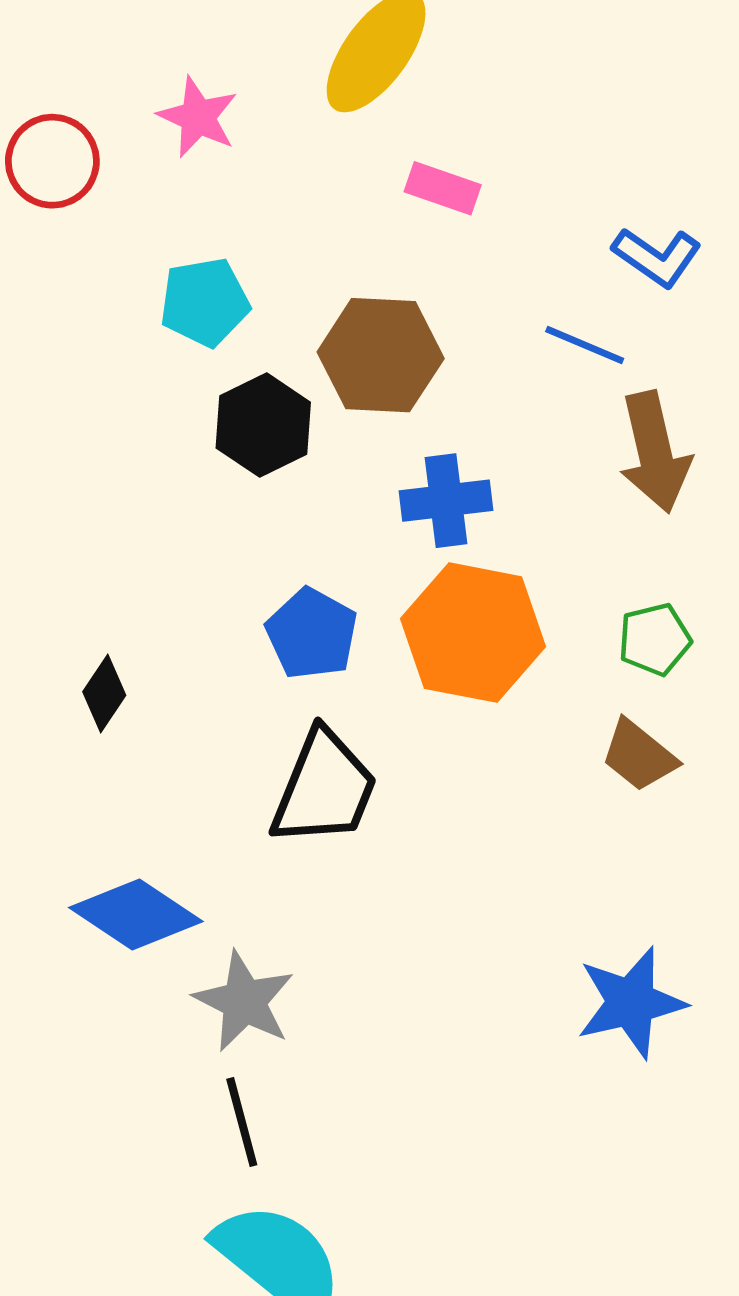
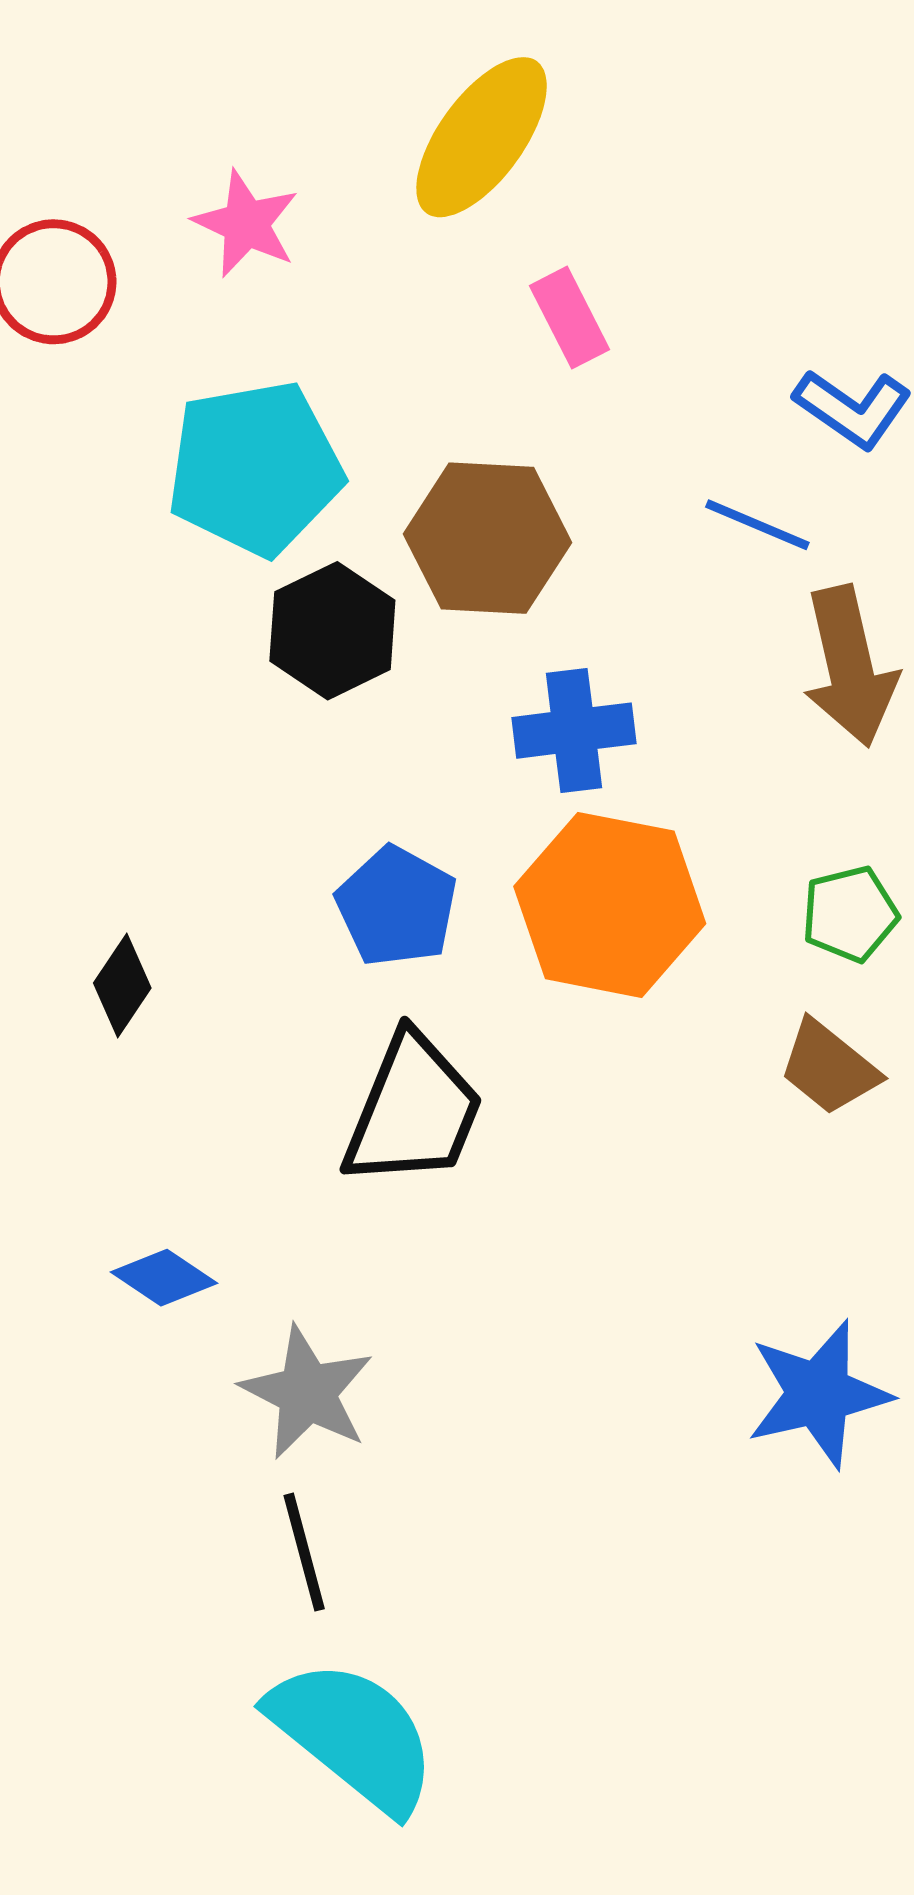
pink rectangle: (443, 188) -> (570, 318), turned 44
cyan pentagon: (205, 302) -> (255, 468), size x1.5
blue diamond: (136, 915) -> (164, 1278), size x0.6

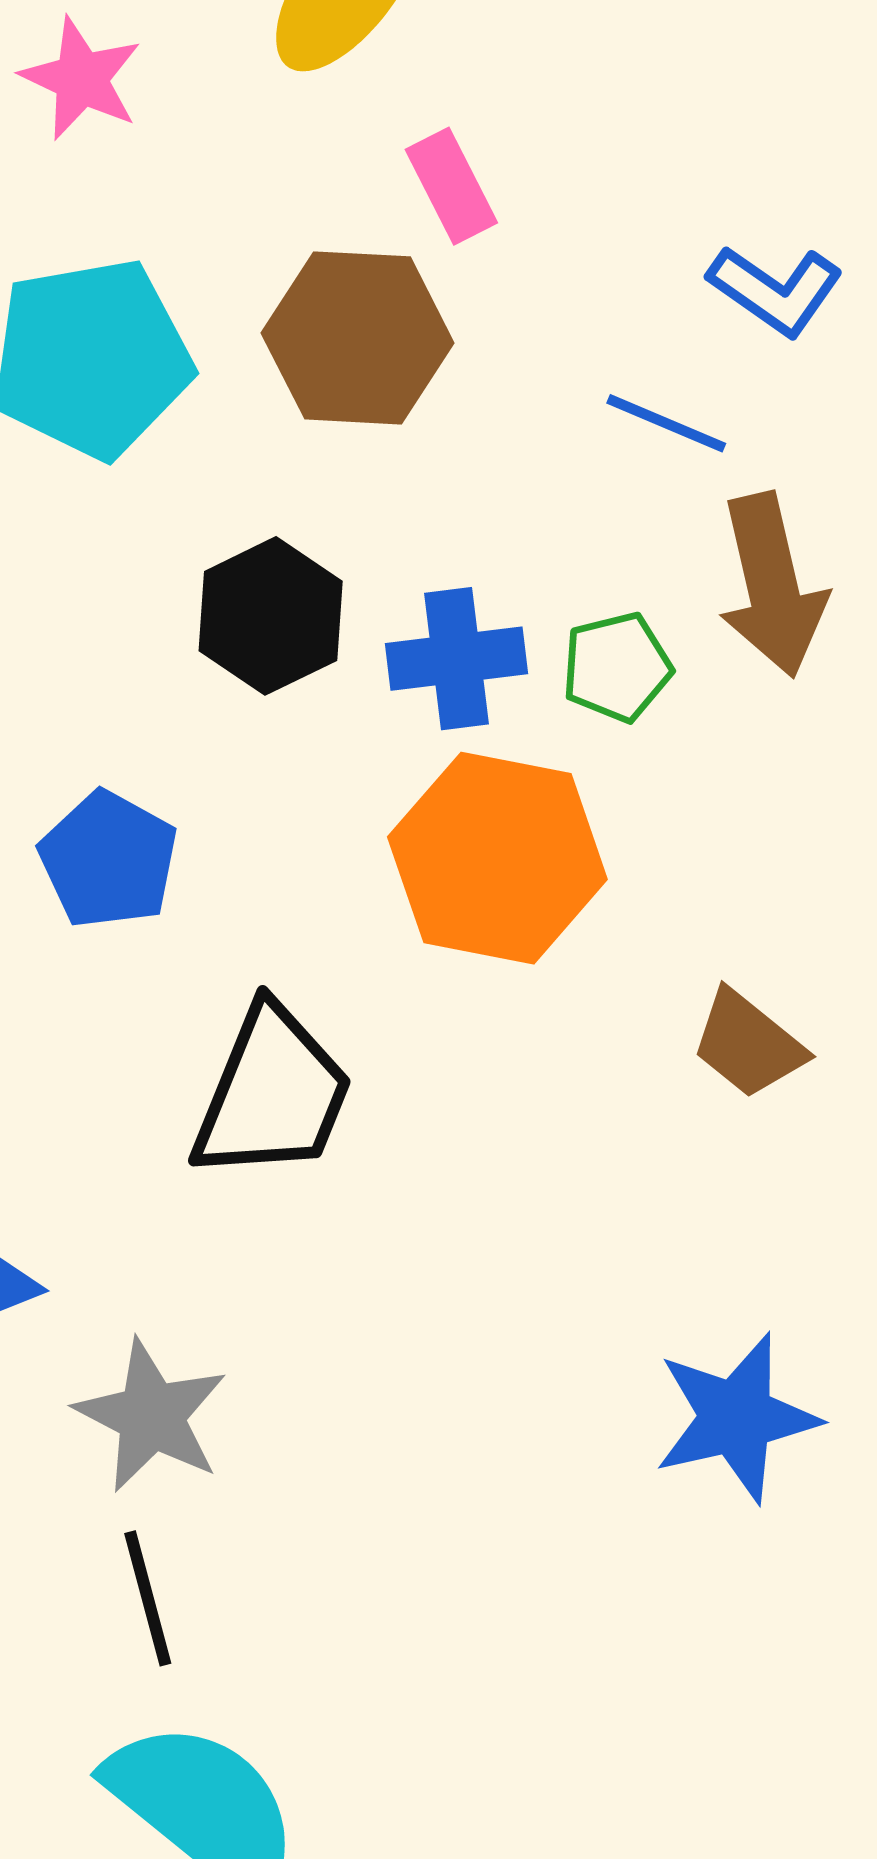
brown hexagon: (488, 538) -> (358, 338), moved
black hexagon: (332, 631) -> (271, 616), moved
blue pentagon: (397, 906) -> (109, 860), moved
green pentagon: (850, 914) -> (617, 667), moved

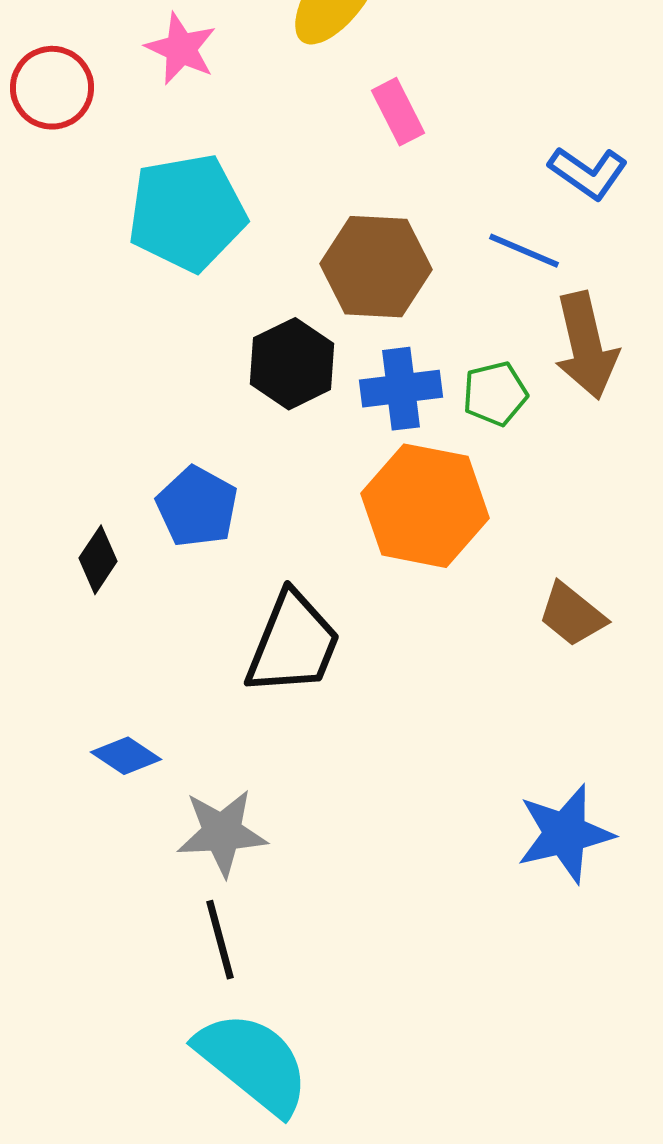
brown hexagon: (358, 338) -> (376, 267), moved
gray star: (151, 1416) -> (222, 833), turned -30

